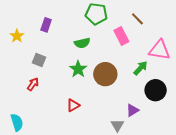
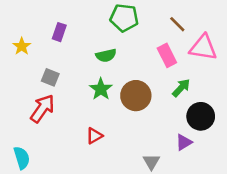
pink rectangle: (121, 36) -> (167, 55), moved
pink triangle: (160, 50) -> (203, 48), moved
red arrow: (33, 84) -> (42, 109), size x1.6
purple triangle: (132, 110) -> (184, 142), moved

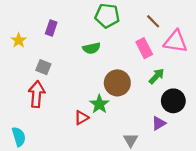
green star: (101, 89) -> (99, 104), moved
red arrow: (42, 109) -> (37, 94), turned -30

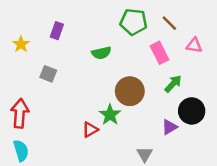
green pentagon: (107, 16) -> (134, 22), moved
pink triangle: (176, 41) -> (194, 45), size x0.6
red arrow: (37, 94) -> (20, 113), moved
purple triangle: (159, 123) -> (169, 127), moved

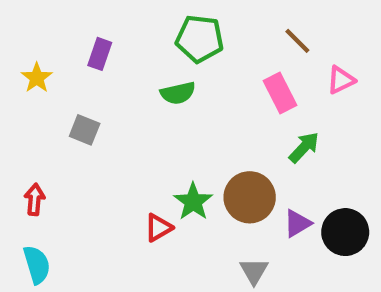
green pentagon: (134, 22) -> (200, 39), moved
pink triangle: (194, 45) -> (341, 80), turned -35
brown circle: (130, 91) -> (250, 197), moved
black circle: (192, 111) -> (345, 232), moved
red arrow: (20, 113) -> (35, 199), size x0.6

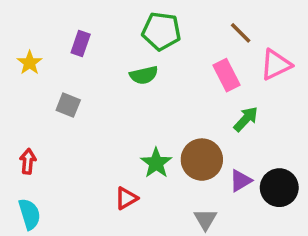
pink triangle: (341, 80) -> (276, 65), size x1.4
red triangle: (158, 228) -> (126, 198), moved

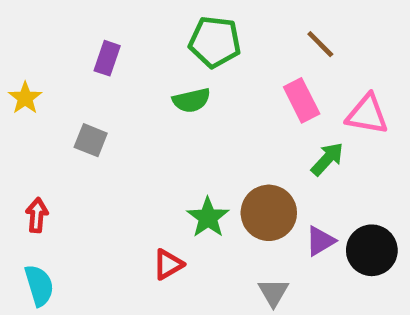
yellow star: (30, 63) -> (25, 98), moved
pink triangle: (276, 65) -> (367, 114), moved, turned 36

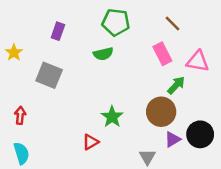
gray square: (91, 140) -> (49, 75), size x1.5
brown circle: (269, 213) -> (161, 112), moved
purple triangle: (320, 241) -> (172, 139), moved

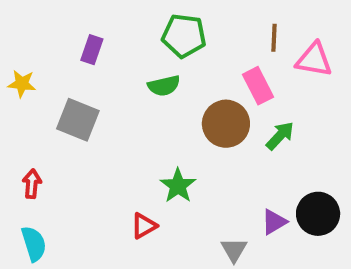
brown line: (172, 24) -> (274, 38), turned 48
yellow star: (14, 53) -> (22, 84), turned -30
pink triangle: (198, 61) -> (314, 60), moved
brown circle: (161, 112) -> (226, 124), moved

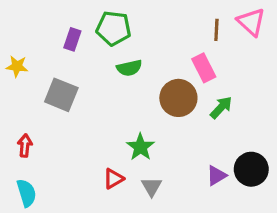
green pentagon: (184, 36) -> (114, 28), moved
pink triangle: (314, 60) -> (251, 22), moved, turned 32
gray triangle: (234, 250) -> (152, 187), moved

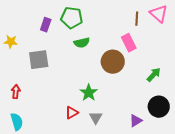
gray square: (61, 95) -> (39, 60), turned -30
green arrow: (221, 107) -> (154, 75), moved
purple triangle: (216, 176) -> (136, 121), moved

